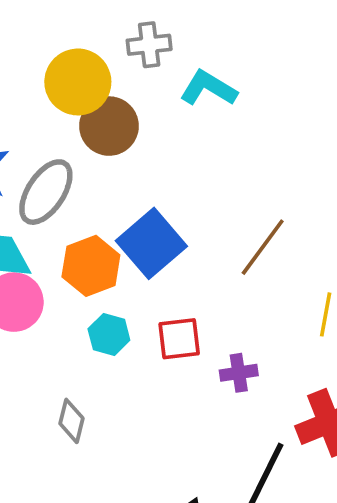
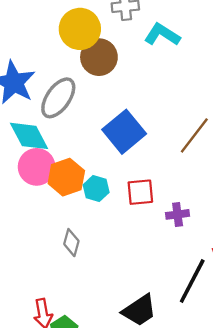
orange hexagon: (91, 266) -> (66, 177), moved

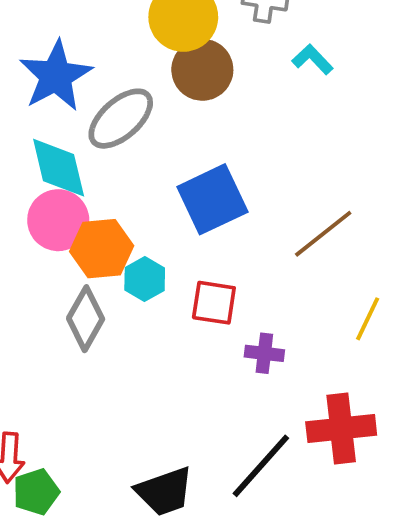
cyan L-shape: (162, 35) -> (313, 59), size x0.7
gray diamond: (71, 243) -> (86, 319), moved, size x1.4

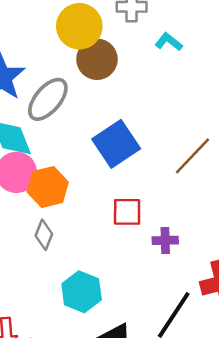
cyan hexagon: (145, 279) -> (82, 292), moved, size x1.4
gray diamond: (86, 319) -> (44, 235), size x0.7

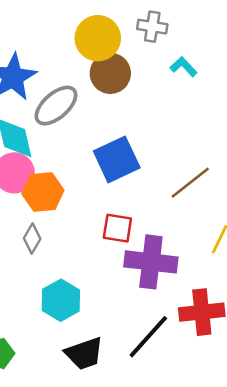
purple cross: (165, 240) -> (151, 262), size x2.0

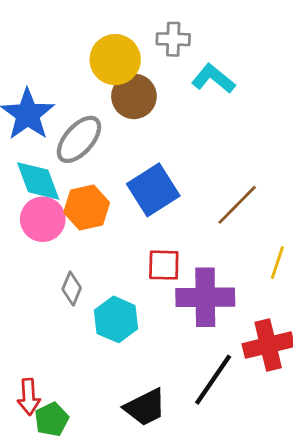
cyan L-shape: (184, 67) -> (213, 79), size x1.4
orange hexagon: (43, 192) -> (87, 208), moved
cyan hexagon: (61, 300) -> (116, 319), moved

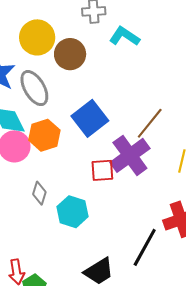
yellow circle: (115, 60) -> (37, 37), moved
gray ellipse: (79, 139) -> (34, 88), turned -66
purple cross: (205, 297) -> (130, 155), moved, turned -30

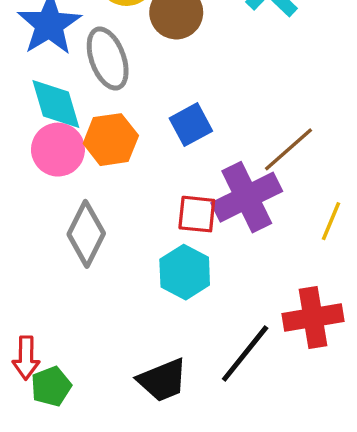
blue square: (90, 118) -> (191, 125), size x0.7
gray diamond: (39, 193) -> (86, 234), size x1.6
cyan hexagon: (73, 212) -> (185, 272), moved

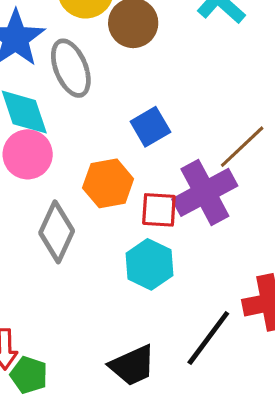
orange hexagon: (111, 140) -> (108, 183), moved
green pentagon: (51, 386) -> (29, 375), turned -30

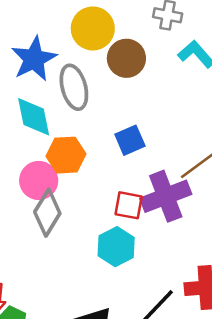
pink circle: (28, 154) -> (39, 180), moved
orange hexagon: (108, 183) -> (66, 155), moved

